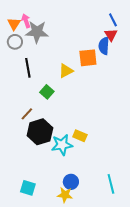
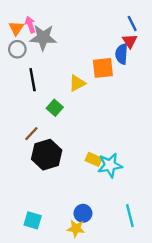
cyan star: (62, 145) -> (110, 165), moved

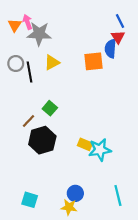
gray circle: (17, 49) -> (16, 64), moved
yellow triangle: (77, 83) -> (52, 62), moved
green square: (55, 108) -> (50, 108), moved

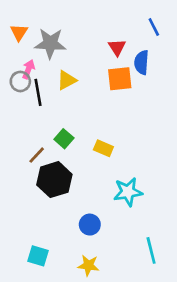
pink arrow: (27, 22) -> (28, 69), moved, turned 40
red triangle: (118, 37) -> (117, 47), moved
yellow rectangle: (85, 144) -> (103, 148), moved
blue circle: (75, 193) -> (90, 225), moved

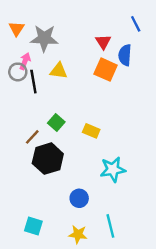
orange square: (120, 79) -> (106, 70), turned 30
yellow triangle: (67, 80) -> (59, 71), turned 36
cyan line: (151, 250) -> (110, 226), moved

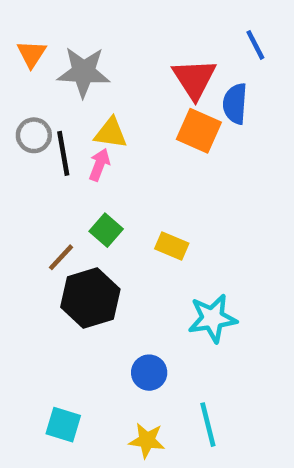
red triangle: (103, 42) -> (194, 79), size x1.5
pink arrow: (25, 61) -> (99, 165), moved

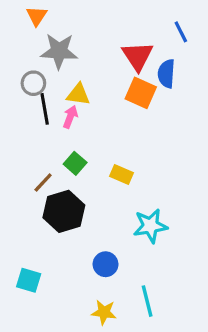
orange triangle: (32, 54) -> (37, 16), moved
gray circle: (34, 135) -> (33, 83), moved
cyan square: (63, 425) -> (29, 280), moved

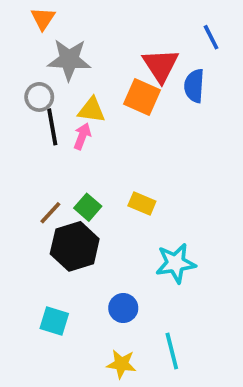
orange square: (141, 93) -> (142, 97), moved
green square: (75, 163) -> (88, 207), moved
cyan square: (29, 280) -> (54, 321), moved

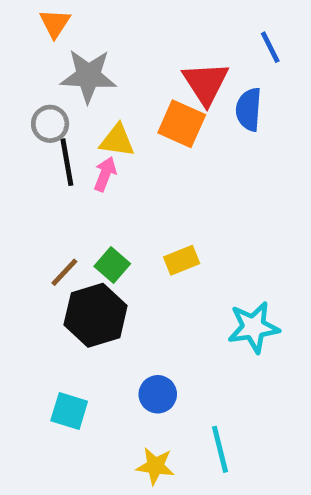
yellow rectangle: (142, 203) -> (182, 260), turned -45
cyan star: (176, 263) -> (253, 327), moved

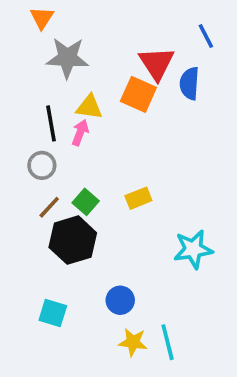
gray circle: (50, 124) -> (42, 165), moved
yellow star: (155, 466) -> (133, 342), moved

